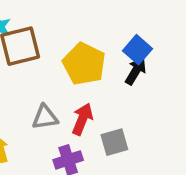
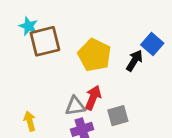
blue square: (137, 50) -> (152, 44), moved
gray triangle: (45, 117) -> (75, 106), moved

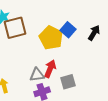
blue square: (152, 44) -> (68, 30), moved
black arrow: (134, 61) -> (94, 33), moved

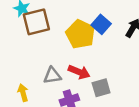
red arrow: (50, 69) -> (79, 72), turned 90
gray triangle: (37, 75) -> (52, 76), moved

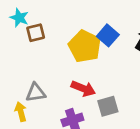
brown square: (36, 22) -> (36, 33), size x0.6
gray triangle: (52, 76) -> (36, 93), moved

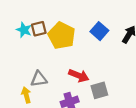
cyan star: (19, 18) -> (24, 30), moved
yellow pentagon: (85, 46) -> (62, 36), moved

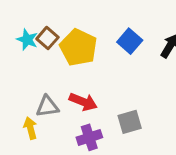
brown square: (39, 29) -> (47, 38), turned -35
red arrow: (79, 76) -> (83, 102), moved

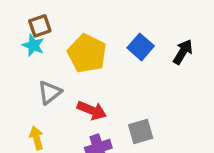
brown square: (47, 38) -> (40, 26), moved, turned 30
gray triangle: (47, 106) -> (50, 92), moved, turned -30

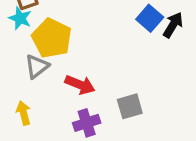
blue square: (141, 47) -> (150, 18), moved
yellow pentagon: (87, 53) -> (52, 38), moved

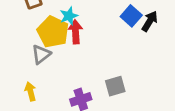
cyan star: (20, 18) -> (69, 16), moved, turned 30
red arrow: (80, 85) -> (75, 32), moved, turned -115

